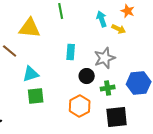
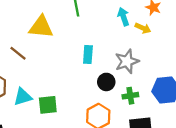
cyan triangle: (31, 74) -> (23, 97), moved

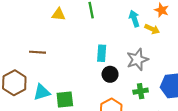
yellow triangle: (41, 27) -> (59, 14), moved, size x0.6
brown line: (18, 53) -> (37, 52), turned -35
black circle: (106, 82) -> (110, 74), moved

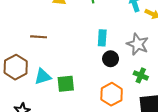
gray star: (137, 60) -> (138, 44), turned -30
green cross: (141, 91) -> (141, 75), turned 32

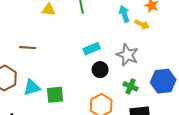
cyan rectangle: (102, 38) -> (92, 49), turned 63

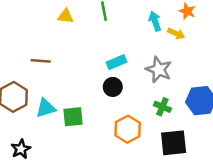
black circle: (100, 70) -> (113, 87), moved

